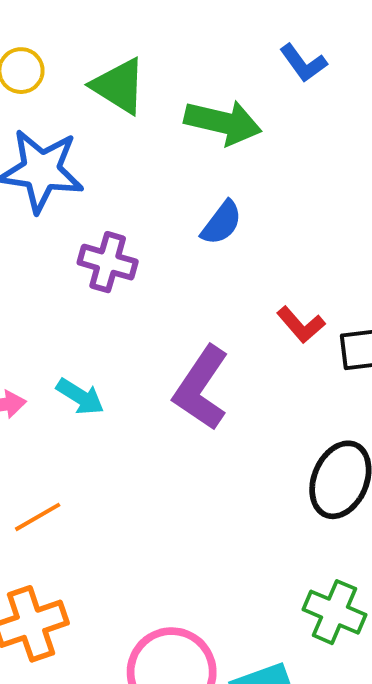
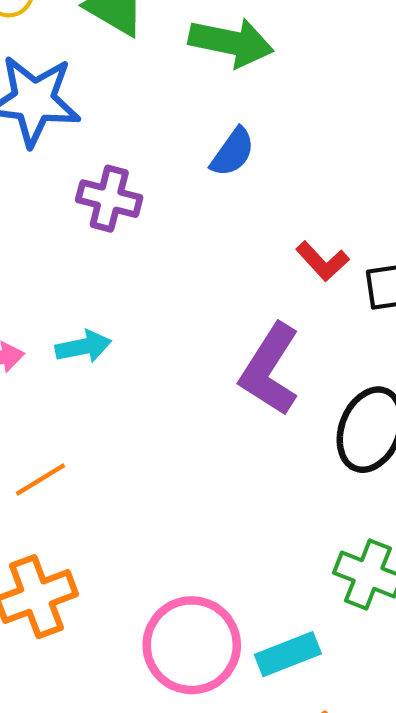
purple L-shape: (201, 388) -> (270, 370), moved
cyan arrow: (80, 397) -> (83, 347), turned -42

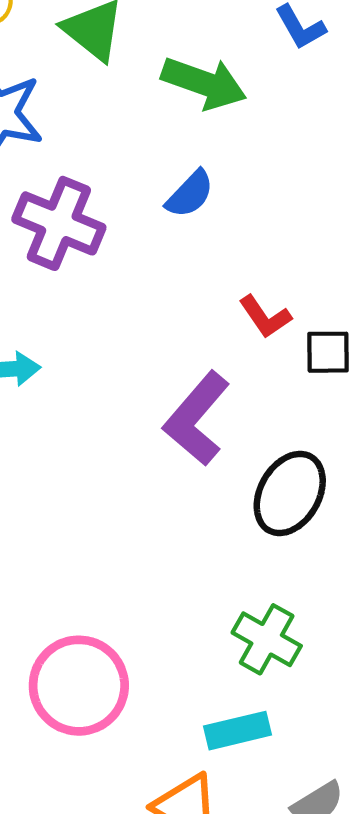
purple cross: (109, 199) -> (59, 223), size x1.4
cyan rectangle: (288, 654) -> (238, 731), moved

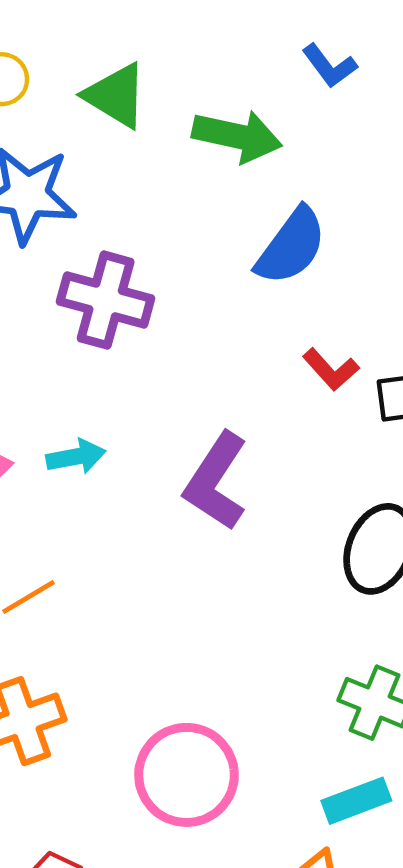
blue semicircle: (190, 194) -> (291, 246), moved, size x1.5
purple L-shape: (197, 419) -> (216, 481), moved

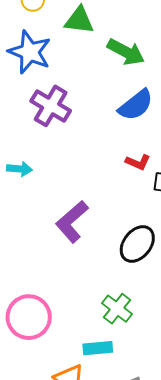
green triangle: (116, 95) -> (79, 20), turned -40
red L-shape: (331, 370) -> (138, 162), turned -40
purple L-shape: (216, 481) -> (72, 222), moved

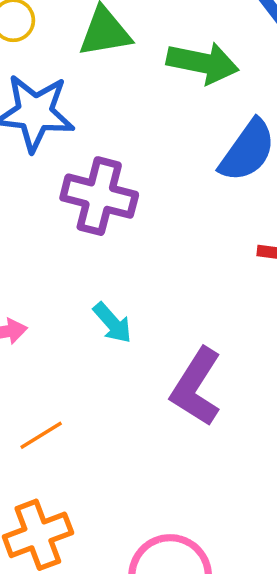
cyan arrow: (19, 169) -> (112, 323), moved, turned 60

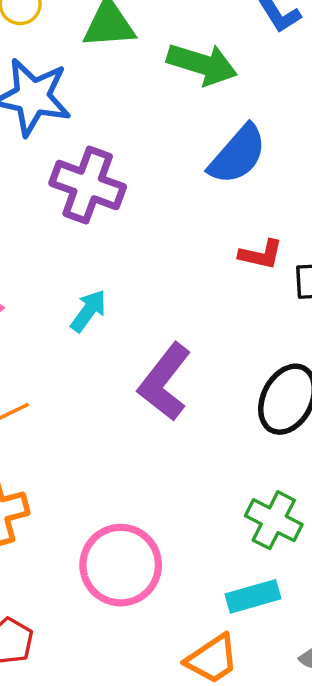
cyan arrow: (112, 323) -> (88, 311), turned -108

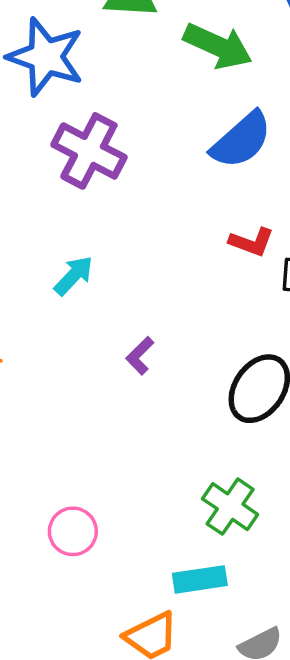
purple L-shape: (165, 382) -> (140, 356), size x0.5
pink circle: (121, 565) -> (73, 531), size x0.6

